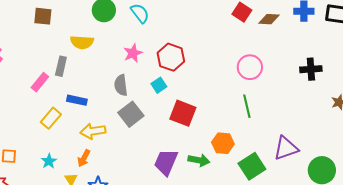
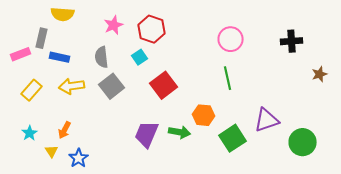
pink rectangle: (40, 82) -> (20, 54), turned 30
blue rectangle: (77, 100) -> (60, 57), moved
red square: (183, 113) -> (164, 85), turned 32
yellow arrow: (93, 131) -> (72, 86), moved

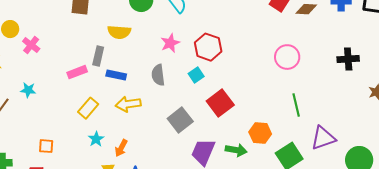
green line: (228, 78) -> (296, 105), moved
gray square: (112, 86) -> (180, 120), moved
cyan star: (30, 133) -> (96, 139), moved

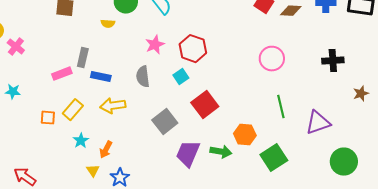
yellow semicircle: (119, 32) -> (108, 24), moved, size x0.6
purple triangle: (323, 138) -> (318, 123), moved
orange square: (46, 146) -> (48, 118), moved

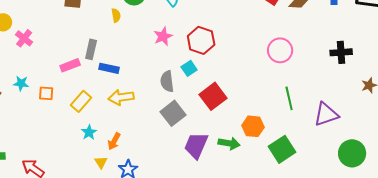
yellow semicircle: (108, 24) -> (116, 15), turned -104
gray semicircle: (143, 77) -> (167, 81), moved
orange square: (48, 118) -> (46, 93), moved

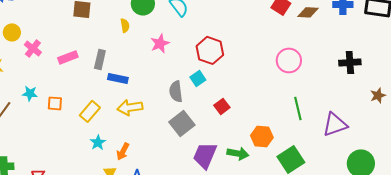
pink star: (163, 36) -> (160, 43), moved
pink rectangle: (70, 65) -> (68, 57), moved
red square: (213, 96) -> (222, 106), size x0.6

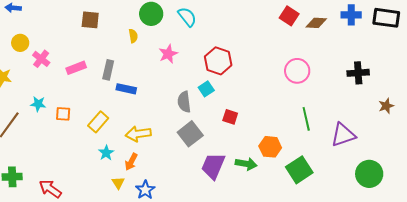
red square: (222, 106) -> (230, 117), turned -35
yellow arrow: (130, 107) -> (138, 134), moved

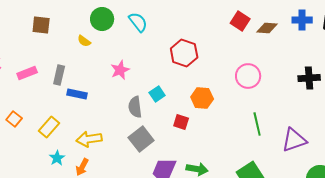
yellow semicircle: (133, 36) -> (84, 41), turned 136
pink star: (168, 54) -> (120, 70), moved
red hexagon: (218, 61) -> (184, 53), moved
orange square: (63, 114) -> (14, 119), turned 35
orange hexagon: (270, 147) -> (202, 98), moved

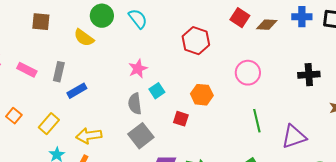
yellow semicircle: (84, 41) -> (84, 38), size x1.5
red hexagon: (184, 53) -> (196, 41), moved
pink star: (120, 70) -> (138, 69), moved
pink rectangle: (27, 73) -> (27, 70), turned 48
blue rectangle: (77, 94) -> (77, 91), turned -42

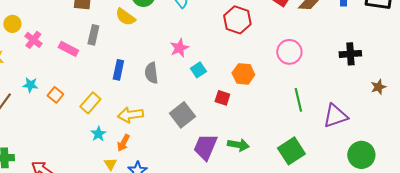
gray rectangle: (59, 72) -> (93, 35), moved
blue rectangle: (77, 91) -> (118, 70), turned -48
gray semicircle: (135, 104) -> (151, 73), moved

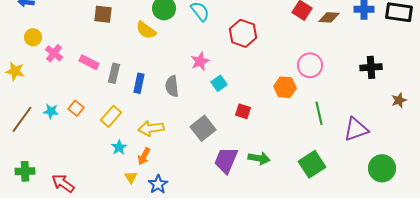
red hexagon: (237, 20) -> (243, 33), moved
gray rectangle: (93, 35) -> (114, 73), moved
orange hexagon: (243, 74) -> (285, 87), moved
cyan star: (30, 85) -> (51, 111), moved

